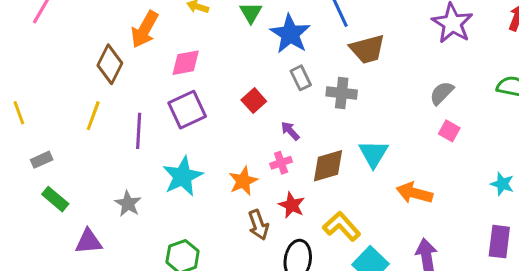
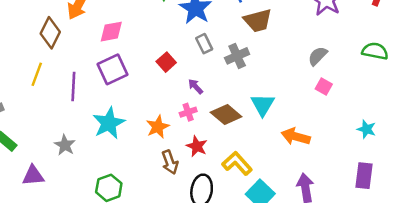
gray cross: (342, 93) -> (237, 56), turned -30
brown diamond: (328, 166) -> (226, 115), turned 56

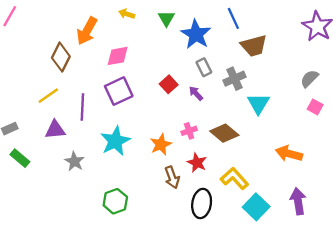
yellow line: (37, 74) -> (48, 96), turned 35
purple arrow: (196, 86) -> (196, 93), moved
cyan triangle: (263, 105) -> (258, 104), moved
purple triangle: (33, 176) -> (55, 130), moved

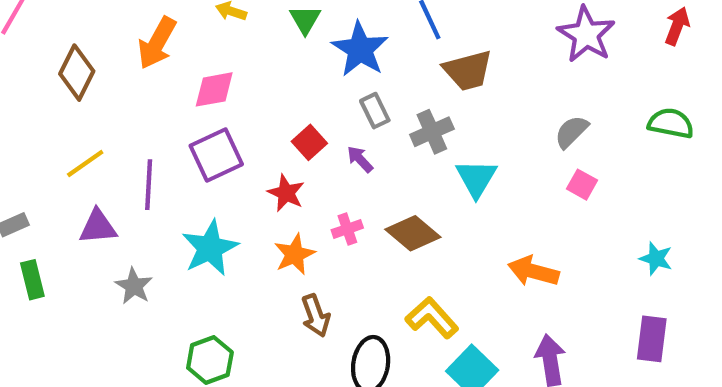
brown diamond: (61, 57) -> (77, 73), moved
green rectangle: (20, 158) -> (32, 280), turned 36
red star: (197, 163) -> (286, 193), moved

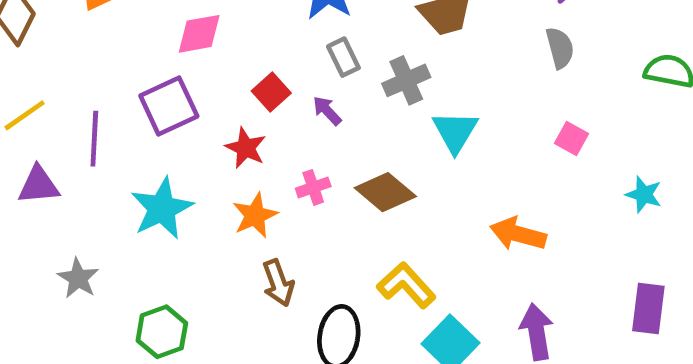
pink diamond: (214, 89) -> (199, 34), moved
gray semicircle: (571, 132) -> (560, 48), moved, turned 120
cyan star: (656, 259) -> (644, 194), moved
gray star: (134, 286) -> (78, 278), moved

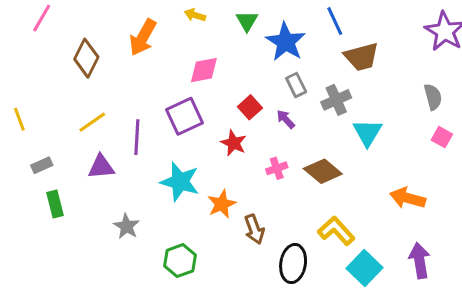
gray semicircle: (560, 48) -> (433, 97), moved
cyan star: (162, 208) -> (180, 182), turned -30
orange star: (255, 215) -> (222, 204), moved

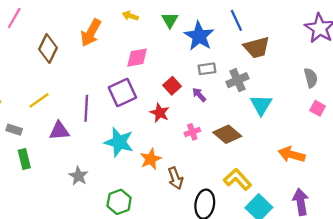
gray rectangle: (296, 85) -> (207, 69), turned -72
yellow line: (92, 122) -> (39, 100), moved
gray rectangle: (42, 165) -> (14, 130), turned 42

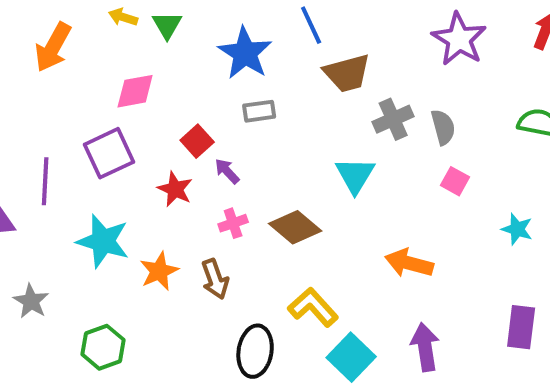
green triangle: (170, 20) -> (167, 25), moved
gray cross: (237, 80) -> (393, 119), moved
purple arrow: (199, 95) -> (227, 171), moved
brown arrow: (175, 178) -> (215, 279), moved

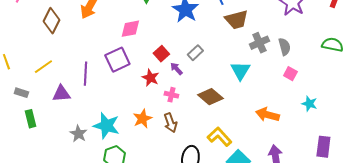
gray rectangle: (259, 111) -> (195, 53), moved, turned -35
pink cross: (233, 223) -> (171, 95), moved, turned 32
cyan star: (517, 229) -> (309, 104), moved
cyan star: (103, 241) -> (106, 126), moved

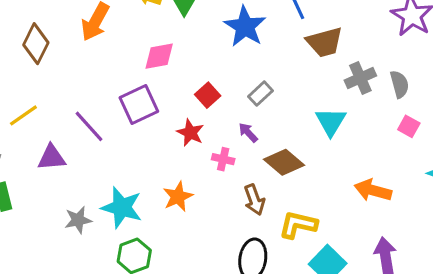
purple arrow: (176, 69) -> (248, 133), moved
purple line: (85, 74) -> (89, 126), turned -45
brown arrow: (170, 123) -> (254, 200), moved
gray star: (78, 134) -> (78, 220), turned 30
yellow L-shape: (219, 137) -> (298, 225), turned -35

